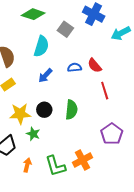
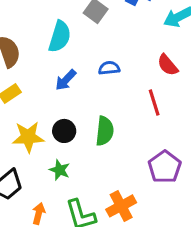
red semicircle: (95, 65) -> (168, 65), moved
green star: (33, 134) -> (60, 170), moved

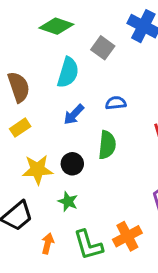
green semicircle: (105, 131) -> (107, 145), moved

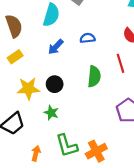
green semicircle: (107, 145) -> (94, 76), moved
orange cross: (127, 236) -> (96, 151), moved
orange arrow: (48, 243) -> (36, 153), moved

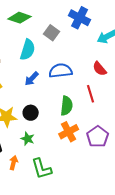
blue semicircle: (88, 38) -> (61, 71), size x1.6
orange cross: (96, 151) -> (69, 132), moved
orange arrow: (36, 153) -> (14, 163), moved

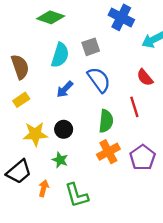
gray square: (52, 33) -> (91, 47), moved, turned 35
blue semicircle: (61, 71) -> (99, 80), turned 60

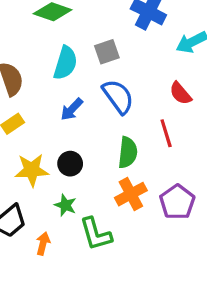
green L-shape: (77, 195) -> (96, 234), moved

